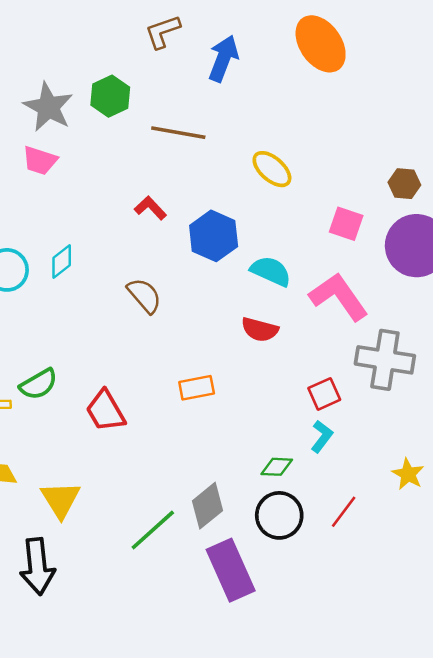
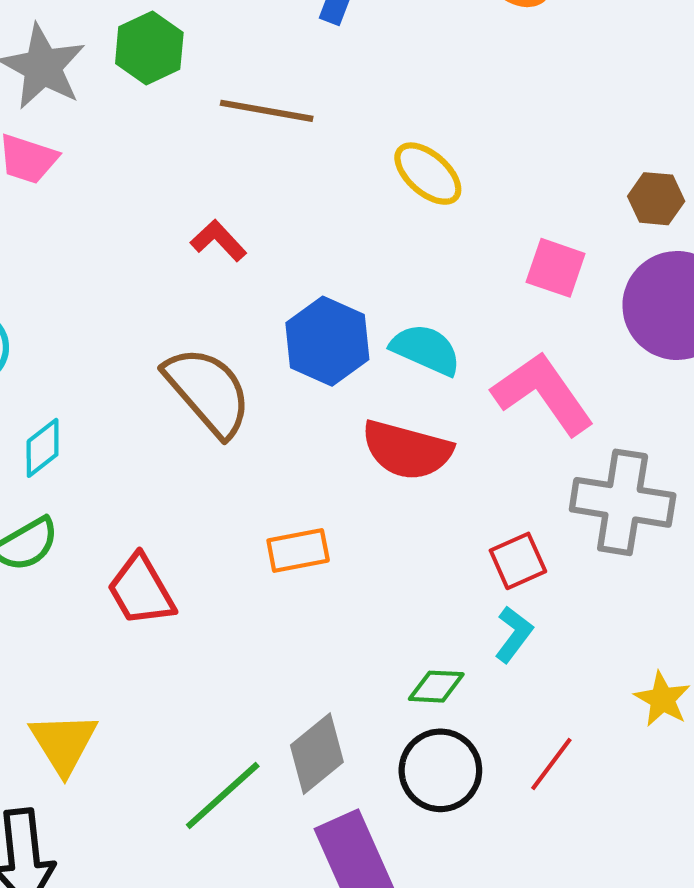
blue hexagon: (214, 236) -> (327, 341), moved
cyan diamond: (62, 261) -> (43, 448), moved
brown semicircle: (144, 295) -> (208, 391), size x1.5
red semicircle: (260, 329) -> (407, 450), size x1.4

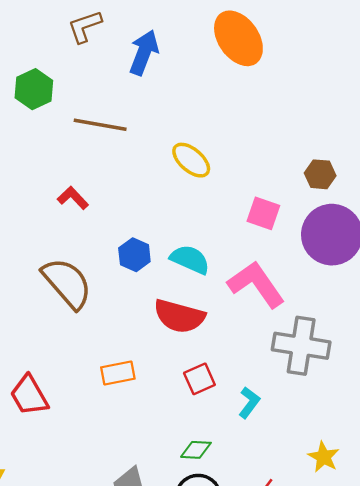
blue hexagon: (327, 341) -> (134, 255), size x0.7
red square: (518, 561) -> (199, 379), moved
cyan L-shape: (514, 634) -> (249, 403), moved

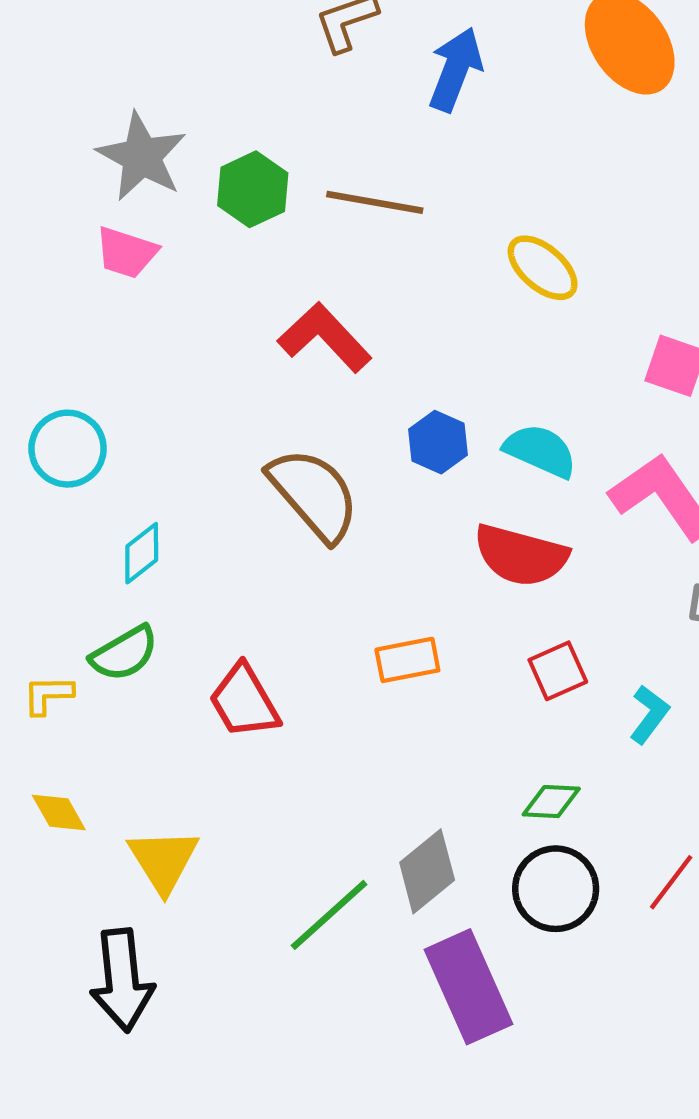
green hexagon: (34, 89) -> (253, 189), moved
red L-shape: (73, 198) -> (325, 337), size x1.6

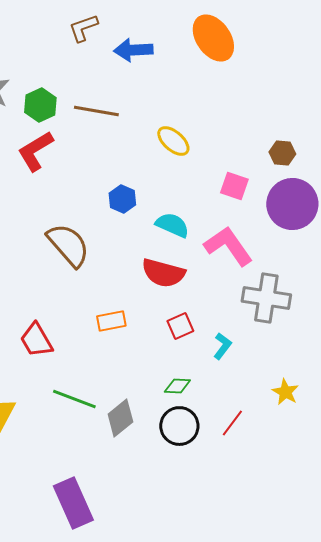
blue arrow: (455, 69) -> (133, 50), turned -114
red L-shape: (325, 337) -> (35, 151), moved, turned -78
blue hexagon: (438, 442) -> (122, 199), moved
green line: (329, 915) -> (74, 399), moved, turned 63
purple rectangle: (468, 987) -> (73, 503), moved

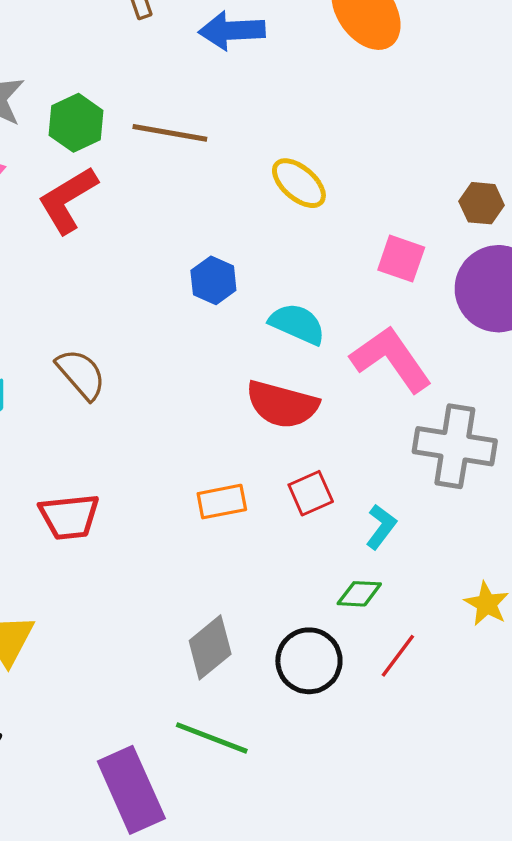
brown semicircle: (68, 245) -> (81, 374), moved, size x0.7
orange rectangle: (111, 321) -> (222, 502), moved
red trapezoid: (36, 340) -> (69, 517), turned -66
green diamond: (177, 386) -> (359, 594), moved
green line: (74, 399) -> (212, 738), moved

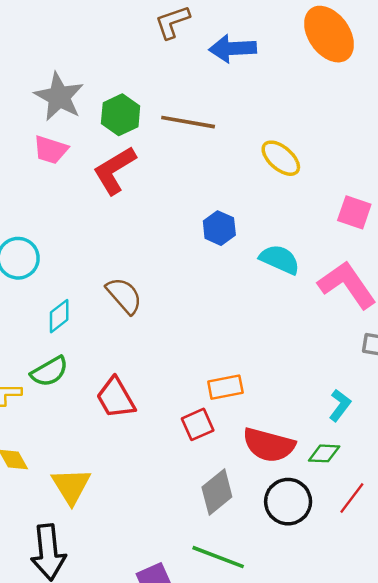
red semicircle: (282, 404) -> (269, 445), moved
red square: (311, 493) -> (198, 424), moved
red trapezoid: (69, 517) -> (116, 398), turned 66

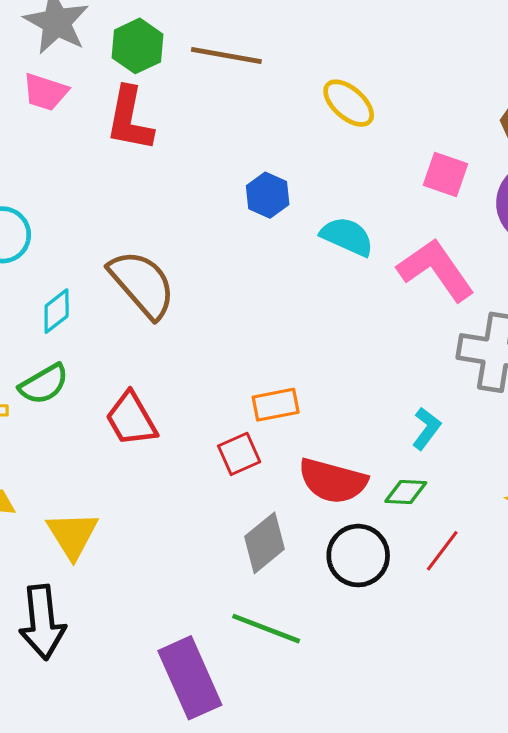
red L-shape: (115, 170) -> (130, 119), turned -48
brown semicircle: (124, 296) -> (142, 284), size x1.4

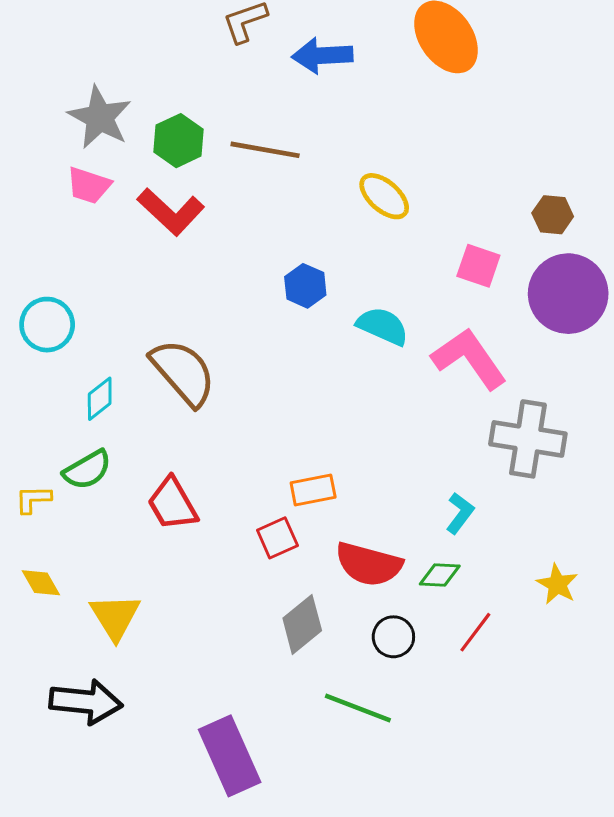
red L-shape: (130, 119) -> (171, 212), turned -58
black circle: (358, 556) -> (393, 637), size x0.7
black arrow: (42, 622) -> (86, 702), turned -78
green line: (266, 629) -> (358, 708), moved

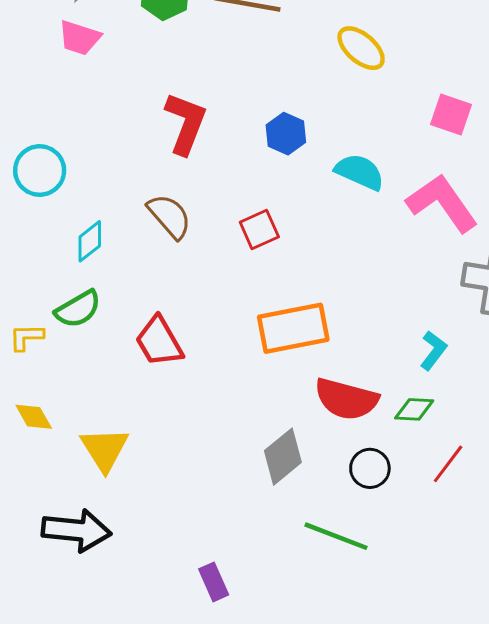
red L-shape: (171, 212) -> (186, 123), moved, turned -112
brown semicircle: (183, 372) -> (169, 216), size x0.7
orange rectangle: (313, 490) -> (293, 328), size x1.6
red square: (277, 538) -> (259, 229), moved
purple rectangle: (230, 756) -> (214, 582), size x0.5

